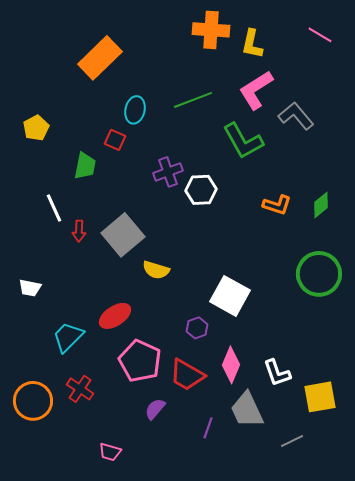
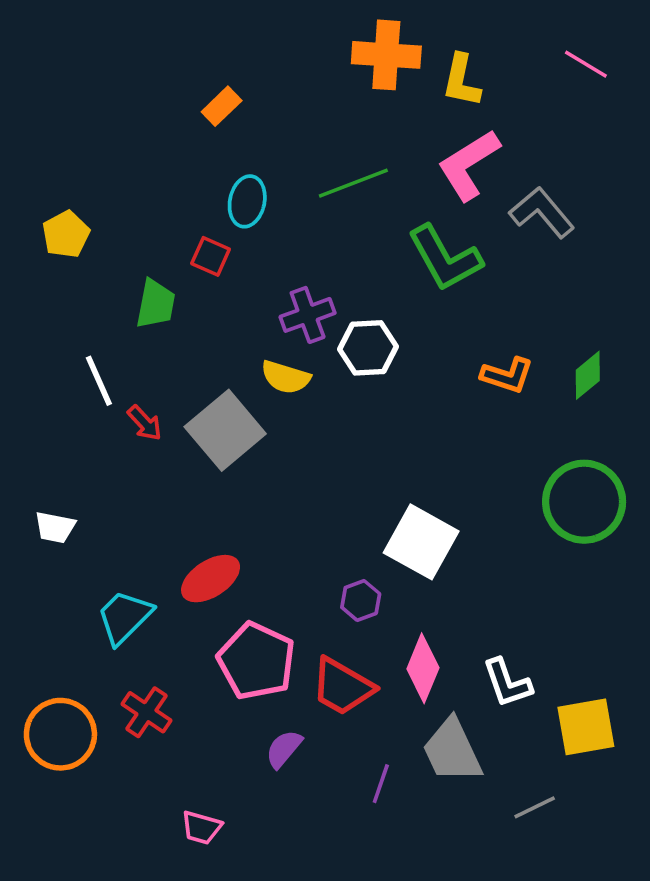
orange rectangle: (100, 58) -> (222, 106), moved, size x0.5
red arrow: (79, 231) -> (145, 423), turned -45
yellow semicircle: (156, 270) -> (286, 377), moved

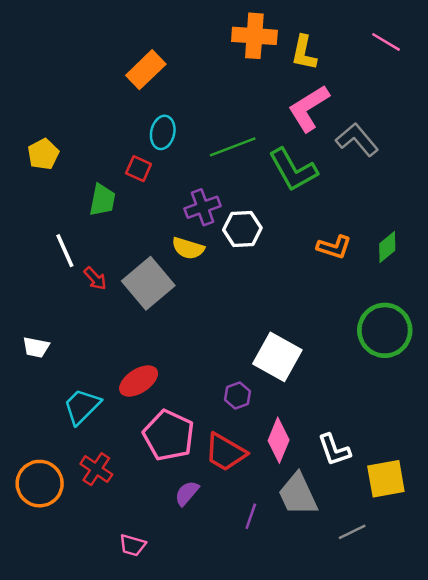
orange rectangle: (222, 106) -> (146, 70), size x1.5
green line: (353, 183) -> (233, 147), moved

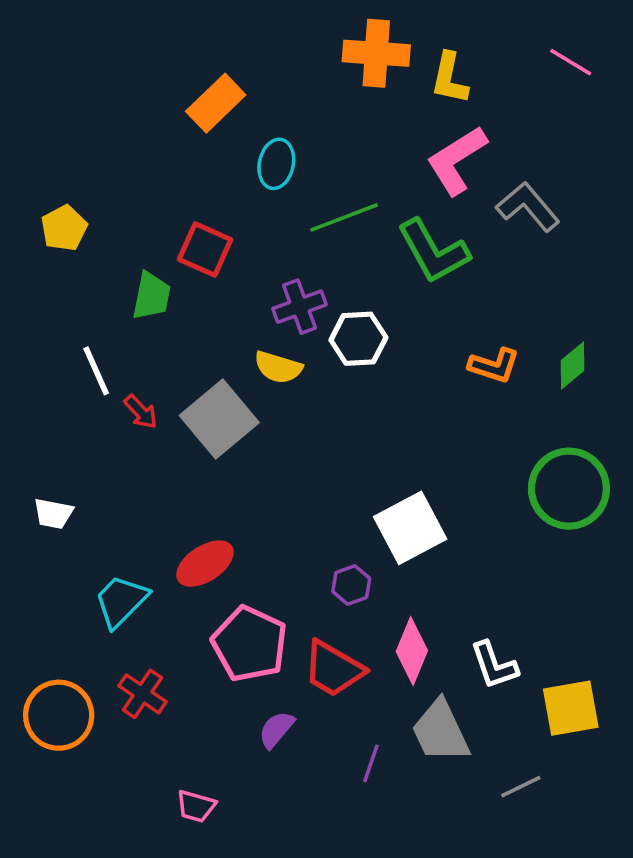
cyan ellipse: (163, 132) -> (276, 164), moved
red square: (139, 169) -> (205, 250), size x1.4
white square: (277, 357) -> (410, 528), turned 33

